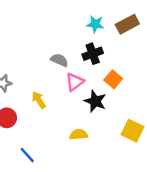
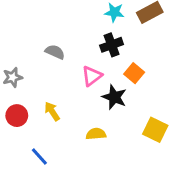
gray semicircle: (59, 60) -> (55, 52), moved
yellow arrow: (39, 100) -> (52, 111), moved

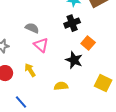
pink triangle: (92, 76) -> (41, 45), moved, turned -42

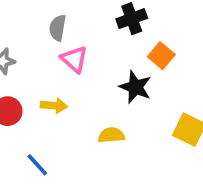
gray semicircle: (32, 28) -> (58, 28), turned -104
yellow arrow: (30, 70) -> (54, 106), turned 128

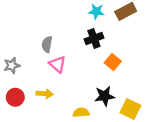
black star: (135, 87) -> (105, 96), moved, turned -30

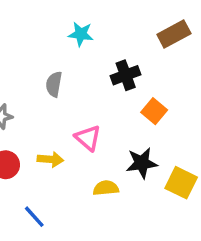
cyan star: (96, 11) -> (81, 34), moved
pink triangle: (58, 64) -> (88, 138), moved

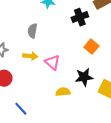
black cross: (126, 75) -> (80, 17), moved
yellow arrow: (50, 159) -> (30, 56), moved

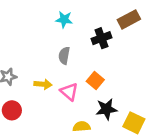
gray semicircle: (32, 31) -> (64, 56), moved
orange square: (91, 47) -> (95, 80), moved

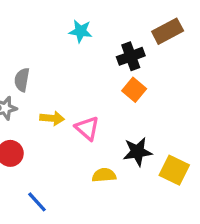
gray semicircle: (64, 56) -> (22, 80), moved
orange square: (95, 80) -> (134, 90), moved

